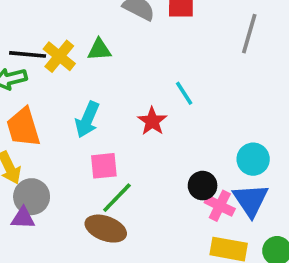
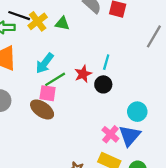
cyan line: (184, 93) -> (106, 62), turned 35
black circle: (203, 186) -> (103, 84), moved
green line: (117, 198) -> (55, 79), moved
brown ellipse: (106, 229) -> (42, 109), moved

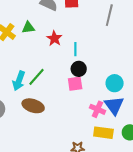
cyan arrow: (45, 63) -> (19, 81), moved
red star: (83, 74) -> (54, 38), moved
pink square: (48, 93) -> (75, 84), moved

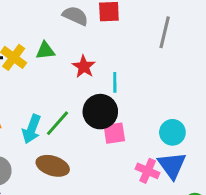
black circle: (79, 69) -> (100, 112), moved, size x1.5

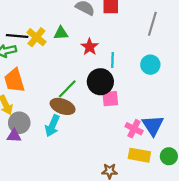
cyan arrow: (32, 129) -> (52, 126), moved
cyan circle: (172, 132) -> (150, 65), moved
brown ellipse: (53, 166) -> (63, 106), moved

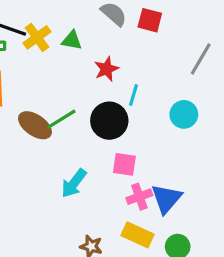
pink square: (110, 99) -> (124, 164), moved
brown ellipse: (63, 106) -> (35, 125), moved
cyan arrow: (52, 126) -> (74, 183), moved
pink cross: (134, 129) -> (139, 197), turned 30

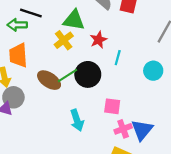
yellow cross: (37, 37) -> (64, 40), moved
green triangle: (72, 40) -> (74, 20), size x1.5
black circle: (109, 121) -> (88, 74), moved
cyan arrow: (74, 183) -> (77, 120), turned -55

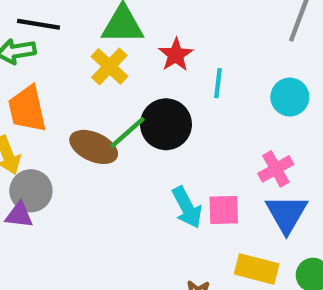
pink square: (112, 106) -> (224, 210), moved
cyan arrow: (77, 120) -> (187, 207), moved
pink cross: (123, 129) -> (276, 169), moved

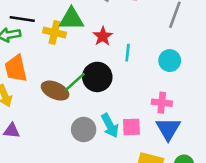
yellow cross: (109, 66) -> (55, 32), moved, turned -30
pink cross: (276, 169) -> (162, 103), turned 36
gray circle: (31, 191) -> (84, 129), moved

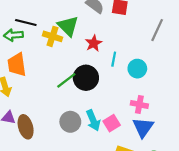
green triangle: (71, 19) -> (68, 26), turned 40
cyan circle: (170, 61) -> (137, 69), moved
brown ellipse: (55, 91) -> (26, 127), moved, turned 45
pink square: (131, 127) -> (112, 123), turned -35

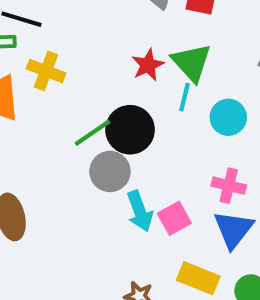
green triangle: (68, 26) -> (192, 62), moved
yellow cross: (53, 36) -> (46, 71), moved
gray circle: (70, 122) -> (110, 171), moved

